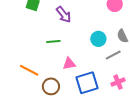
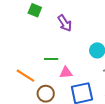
green line: (53, 41) -> (51, 59), moved

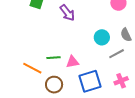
green line: (51, 59) -> (53, 58), moved

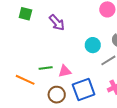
brown circle: (54, 85) -> (57, 95), moved

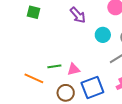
purple arrow: (57, 23) -> (78, 15), moved
cyan circle: (93, 45) -> (103, 35), moved

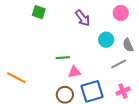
green line: (54, 66) -> (63, 58), moved
orange line: (34, 78) -> (16, 78), moved

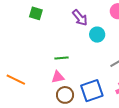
cyan circle: (106, 40) -> (97, 35), moved
pink triangle: (74, 72) -> (58, 77), moved

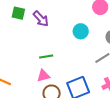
purple arrow: (80, 18) -> (41, 19), moved

